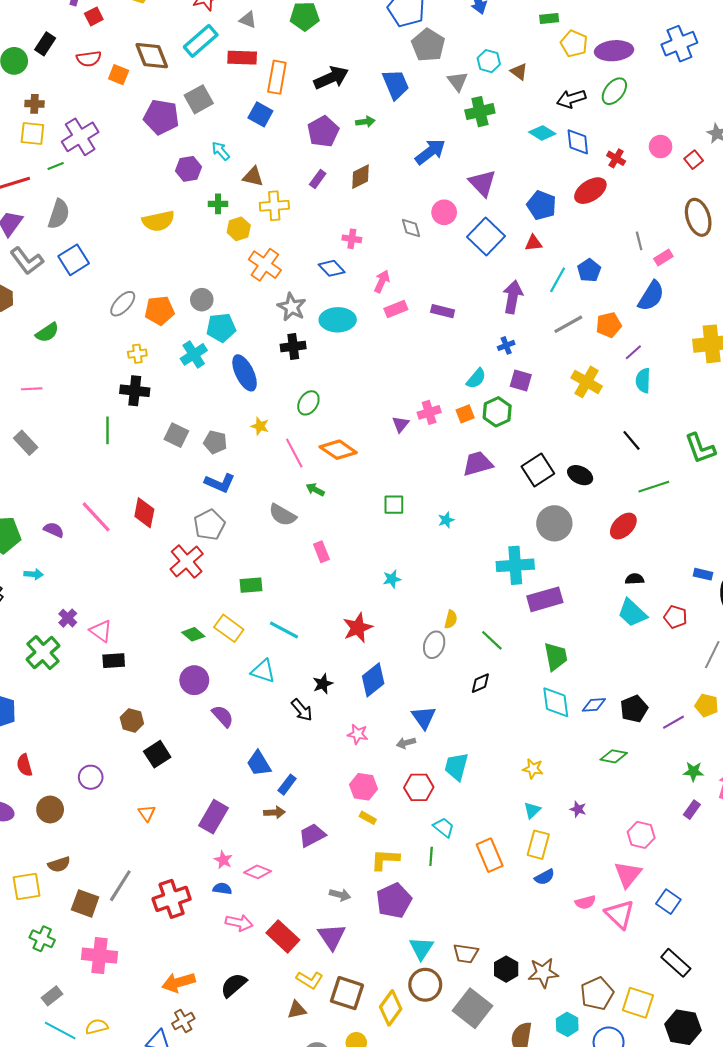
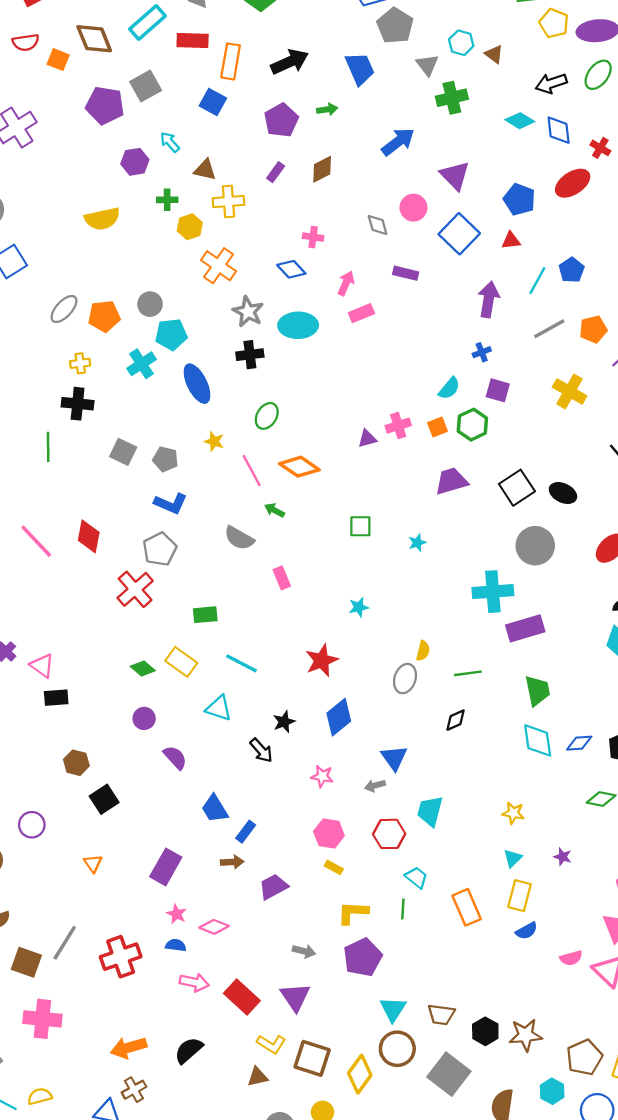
purple rectangle: (443, 311) -> (406, 273), moved
purple triangle: (401, 424) -> (367, 439), turned 36
green line: (492, 640) -> (468, 673), turned -50
purple circle: (194, 680) -> (144, 718), size x0.7

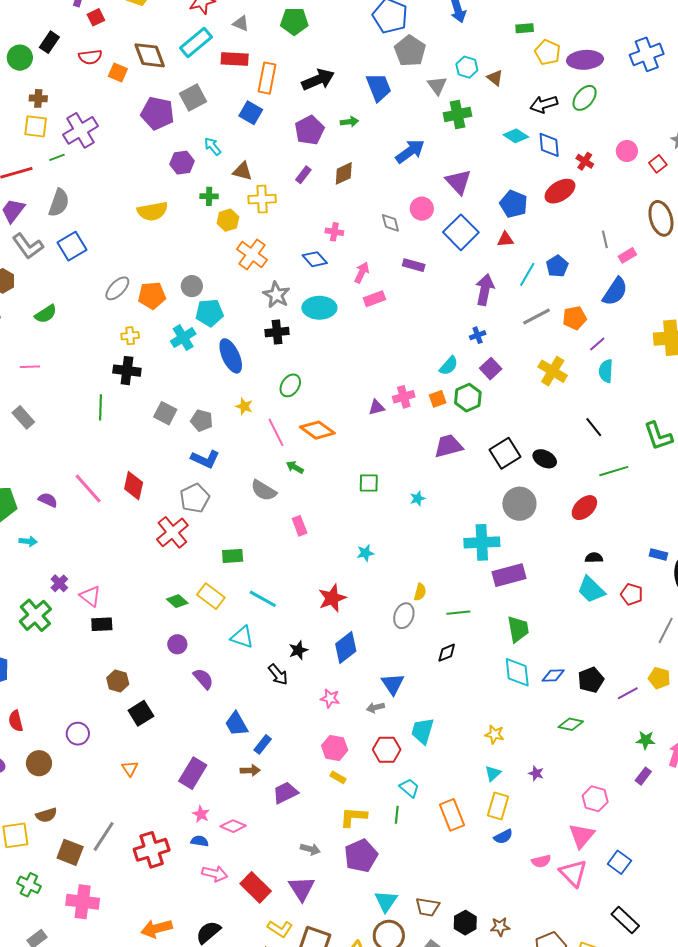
purple square: (498, 390) -> (491, 369), turned 30
brown star: (526, 1035) -> (500, 927), size x0.7

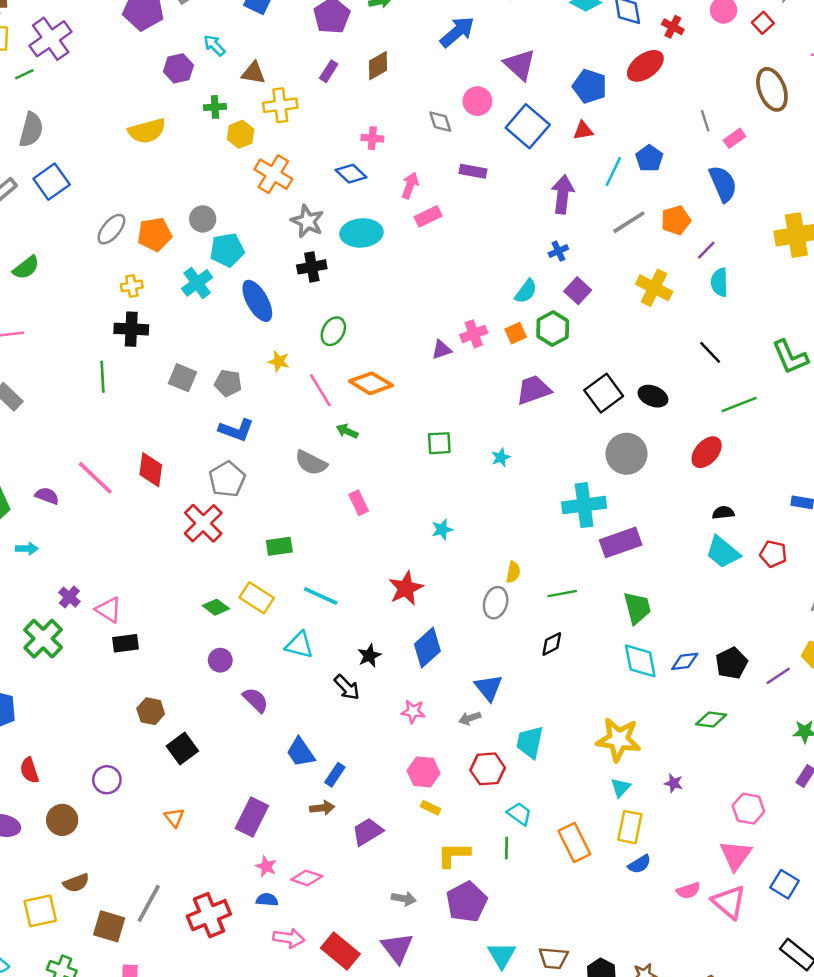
blue semicircle: (615, 291) -> (723, 184), turned -52
yellow star: (494, 734) -> (619, 740), size x1.8

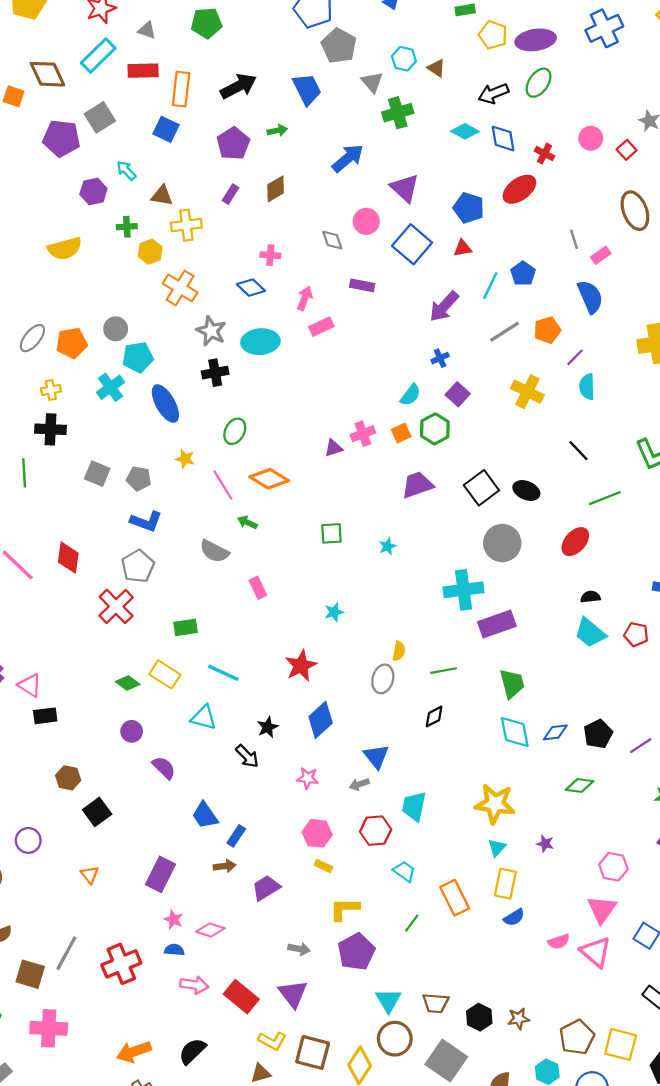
purple arrow: (563, 194) -> (444, 306), turned -144
green line: (507, 848) -> (412, 923), moved, turned 36

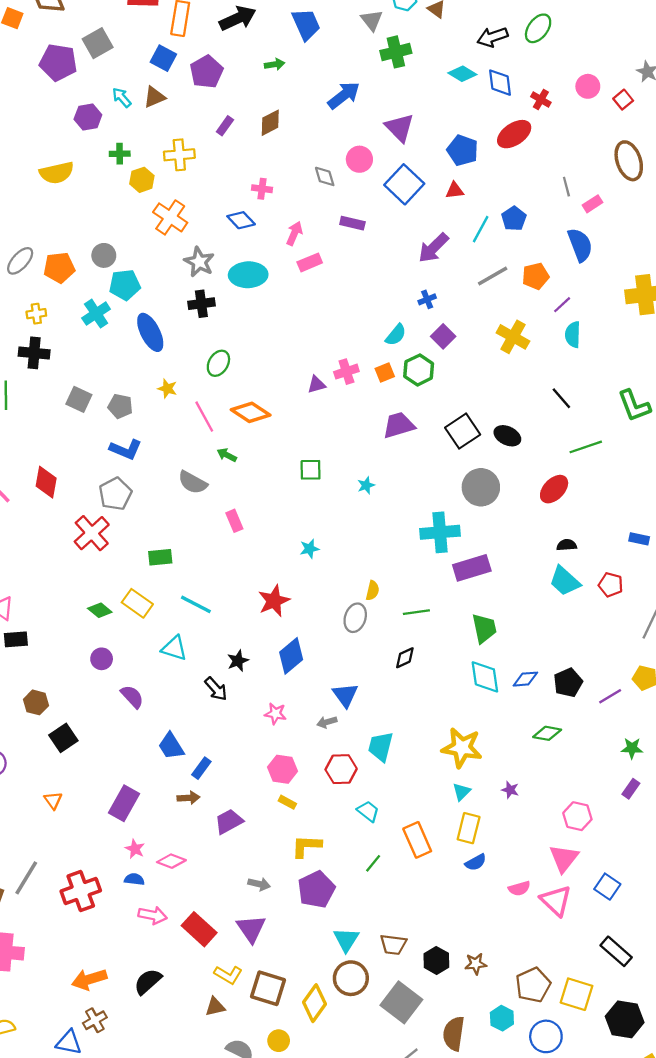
purple pentagon: (233, 144) -> (207, 72), moved
brown triangle: (162, 196) -> (154, 97), moved, turned -35

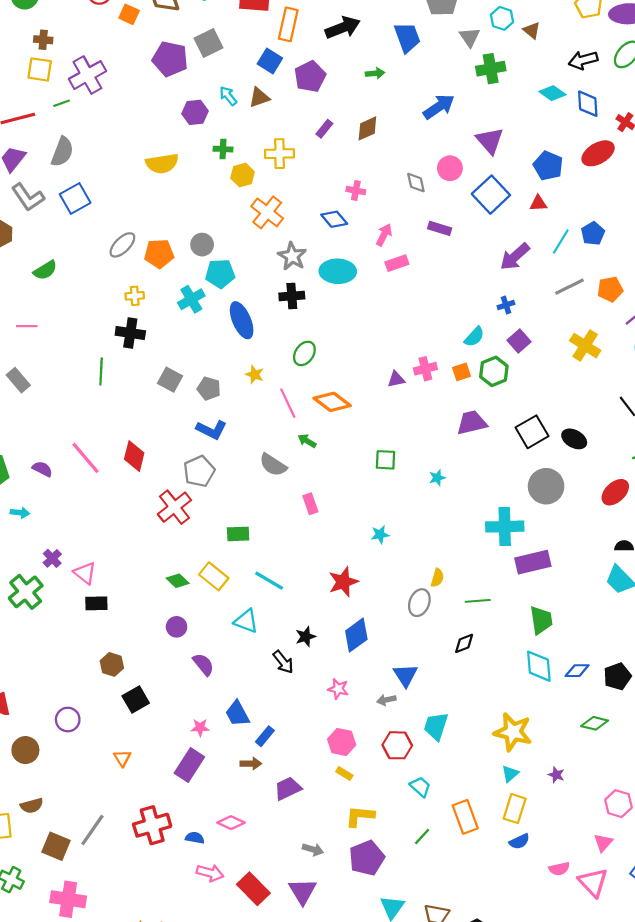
pink star: (135, 849) -> (200, 728), moved, turned -30
pink triangle: (564, 858) -> (603, 843), size x0.7
red cross: (81, 891) -> (152, 825), moved

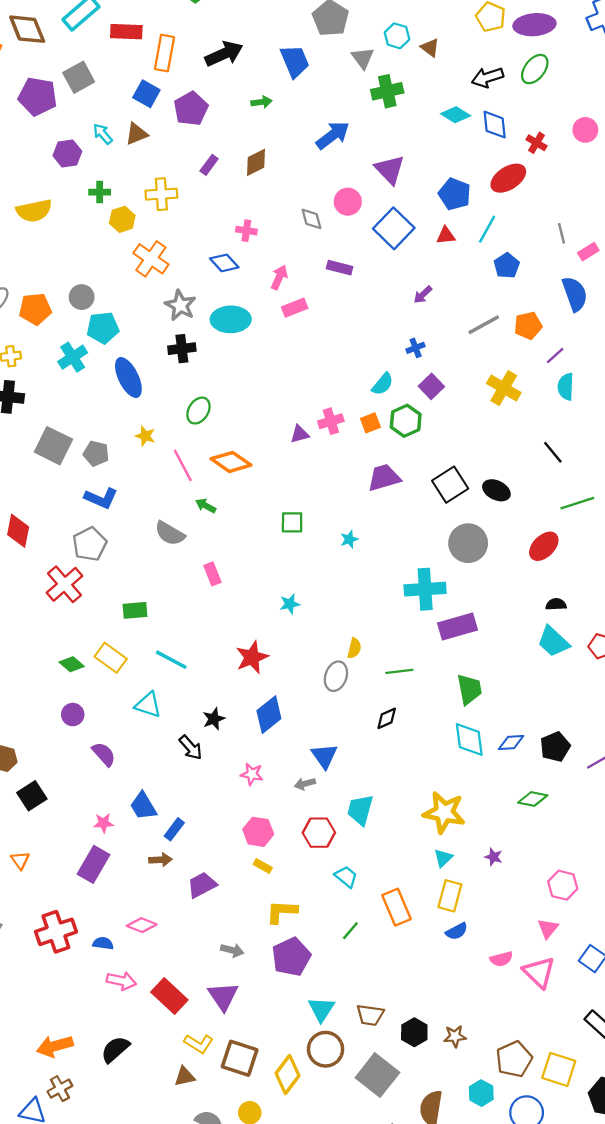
cyan line: (561, 242) -> (487, 229), moved
purple arrow: (515, 257) -> (423, 295), size x0.6
gray square: (170, 380) -> (53, 446), size x1.4

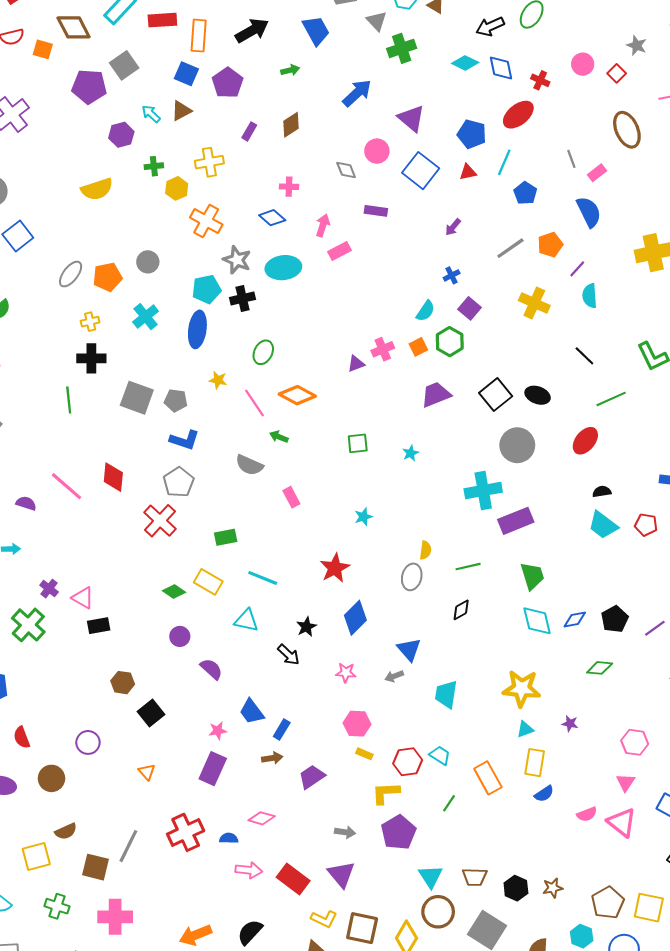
cyan pentagon: (103, 328) -> (206, 289), moved
blue ellipse: (128, 377) -> (197, 329), turned 40
red hexagon: (319, 833) -> (408, 762), moved
cyan triangle: (443, 858) -> (525, 729), turned 30

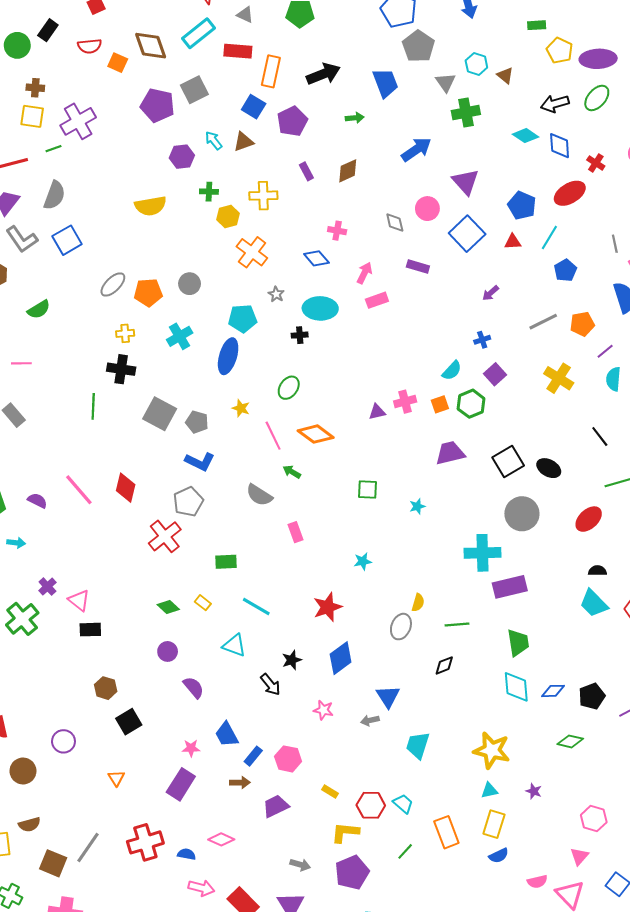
purple rectangle: (249, 131) -> (306, 171), turned -66
gray star: (237, 260) -> (276, 294), size x0.6
black cross: (242, 298) -> (300, 335), moved, size x0.7
yellow rectangle: (208, 582) -> (203, 603), size x0.6
pink hexagon: (357, 724) -> (288, 759), moved

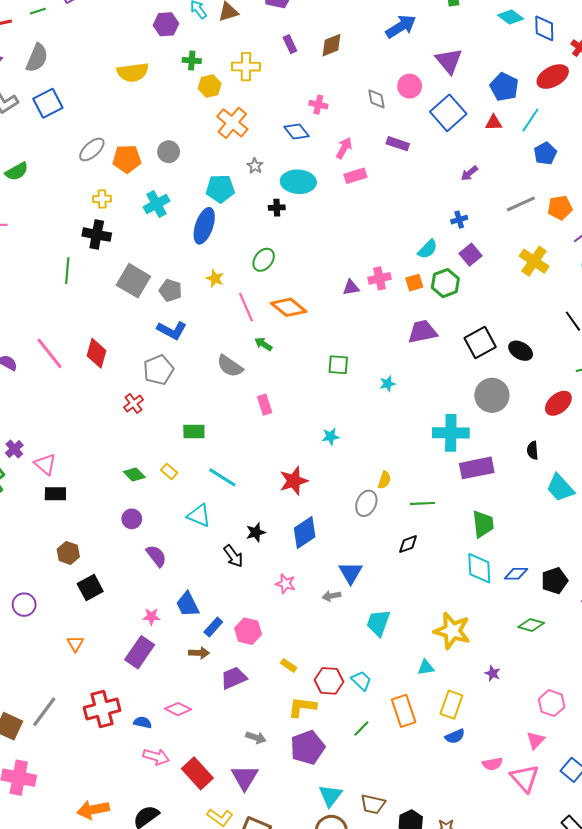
red cross: (165, 536) -> (134, 404), size x0.6
black semicircle: (597, 571) -> (533, 450), moved, turned -96
cyan triangle: (489, 790) -> (426, 667), moved

